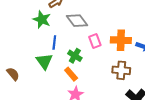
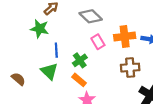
gray diamond: (77, 21) -> (91, 16), moved
green cross: (75, 56) -> (80, 60), turned 32
brown semicircle: (13, 74) -> (18, 79), moved

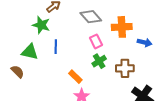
orange cross: (125, 37) -> (122, 27), moved
green cross: (80, 60) -> (99, 61), moved
green triangle: (49, 71) -> (30, 52), moved, turned -36

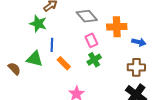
green triangle: (30, 52) -> (35, 59), moved
brown cross: (125, 68) -> (136, 67), moved
orange rectangle: (75, 77) -> (64, 63), moved

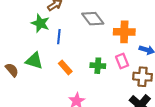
pink rectangle: (91, 40) -> (122, 61), moved
blue line: (52, 45) -> (59, 37), moved
green cross: (94, 60) -> (98, 66), turned 32

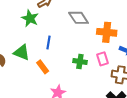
blue line: (59, 37) -> (48, 42), moved
orange rectangle: (65, 67) -> (43, 67), moved

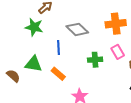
gray diamond: (79, 18) -> (77, 29), moved

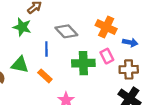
orange cross: (116, 24) -> (106, 27), turned 30
green cross: (95, 60) -> (83, 63), size x1.5

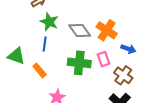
green star: (22, 27) -> (49, 22), moved
gray diamond: (66, 31) -> (80, 31), moved
brown cross: (129, 69) -> (123, 75), turned 30

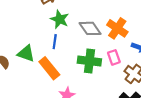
orange rectangle: (40, 70) -> (49, 68), size x1.5

